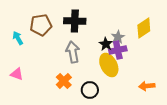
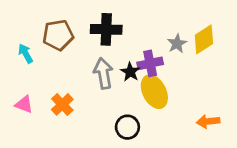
gray star: (118, 37) -> (177, 44), moved
black star: (106, 44) -> (130, 72), moved
purple cross: (118, 50) -> (150, 63), moved
orange cross: (64, 81) -> (62, 104), moved

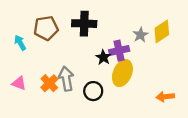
gray arrow: (103, 73) -> (66, 79), moved
yellow ellipse: (154, 92) -> (122, 73), turned 50
black circle: (127, 127) -> (93, 91), moved

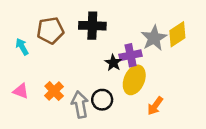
gray star: (140, 35) -> (154, 38), size x1.5
gray arrow: (66, 79) -> (80, 105), moved
orange arrow: (165, 97) -> (155, 106), moved, turned -48

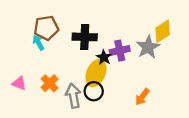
black cross: (92, 26) -> (85, 37), moved
gray star: (154, 38) -> (148, 47), moved
cyan arrow: (22, 47) -> (38, 43), moved
yellow ellipse: (134, 80) -> (96, 73), moved

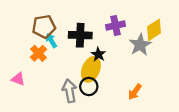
cyan arrow: (38, 43) -> (51, 40), moved
purple cross: (120, 51) -> (116, 26), moved
orange cross: (50, 83) -> (38, 53), moved

